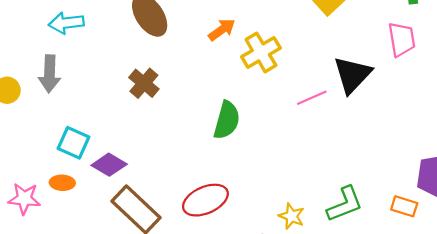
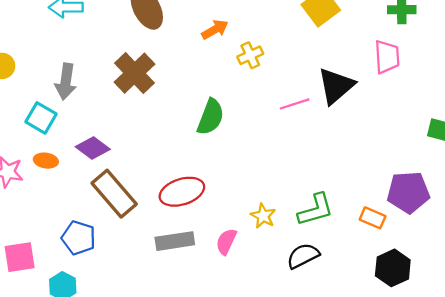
yellow cross: (261, 52) -> (250, 55), size x0.7
gray arrow: (49, 74) -> (66, 82), moved
brown cross: (144, 83) -> (135, 73), size x1.4
cyan square: (74, 143) -> (41, 118), moved

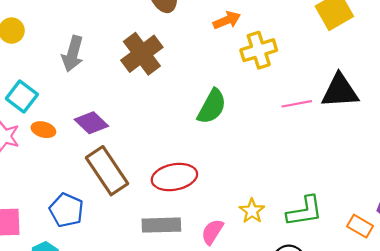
yellow cross: (250, 55) -> (259, 50), size x1.4
black triangle: (336, 86) -> (340, 91), turned 30
cyan square: (41, 118) -> (22, 96), moved

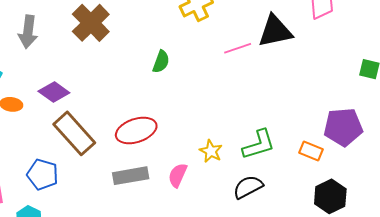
green semicircle: (212, 106) -> (161, 62), size x0.7

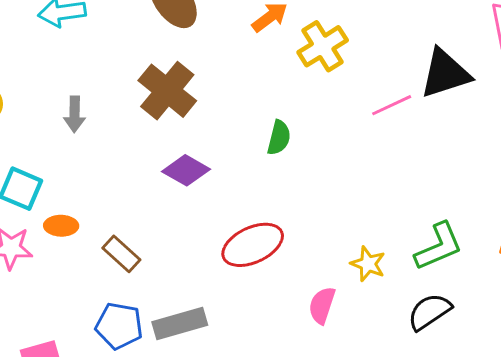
gray arrow: (28, 32) -> (75, 114), size x0.7
purple diamond: (54, 92) -> (186, 170), moved
brown rectangle: (74, 133) -> (121, 254), moved, size x0.6
gray rectangle: (131, 176) -> (180, 324), moved

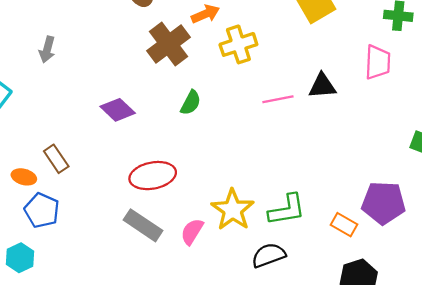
black triangle: (445, 73) -> (322, 86), size x0.7
brown cross: (167, 91) -> (169, 44), moved
orange ellipse: (61, 226) -> (24, 177), moved
yellow star: (368, 264) -> (233, 210), size x1.6
gray rectangle: (180, 324) -> (143, 225), moved, turned 36

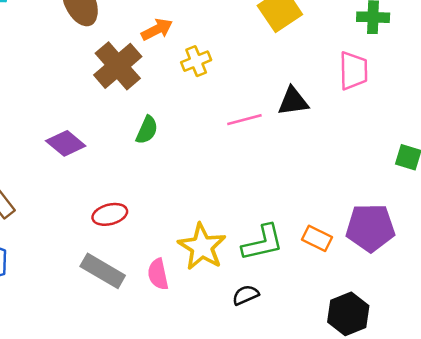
yellow cross: (238, 44) -> (196, 61), size x0.7
red ellipse: (153, 176) -> (110, 214), size x0.7
orange rectangle: (344, 225) -> (317, 238), moved
pink semicircle: (192, 232) -> (158, 274), turned -40
black semicircle: (269, 255) -> (246, 295), size x0.7

